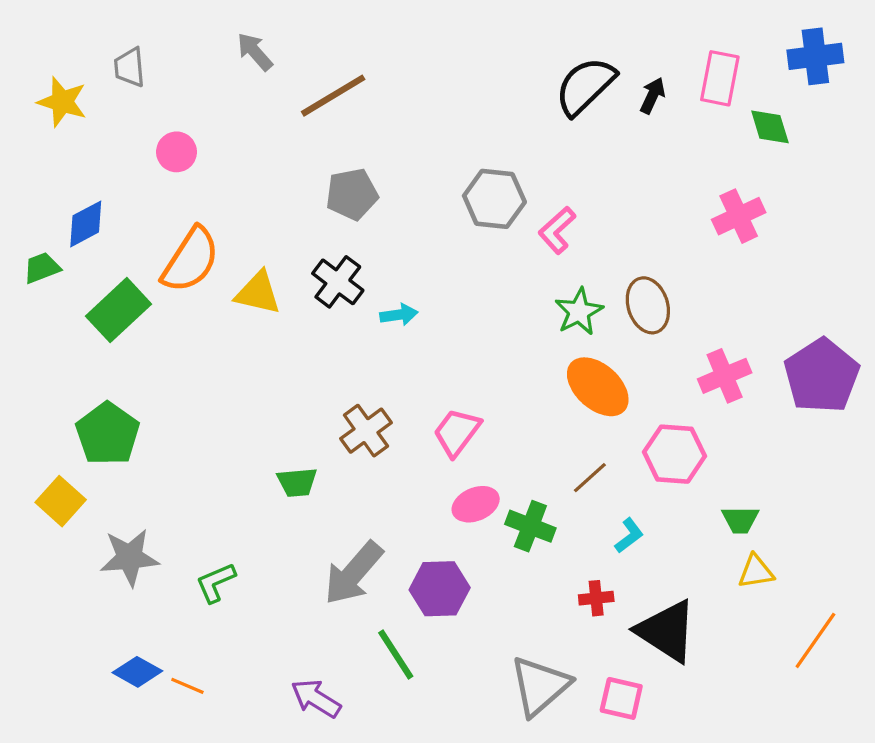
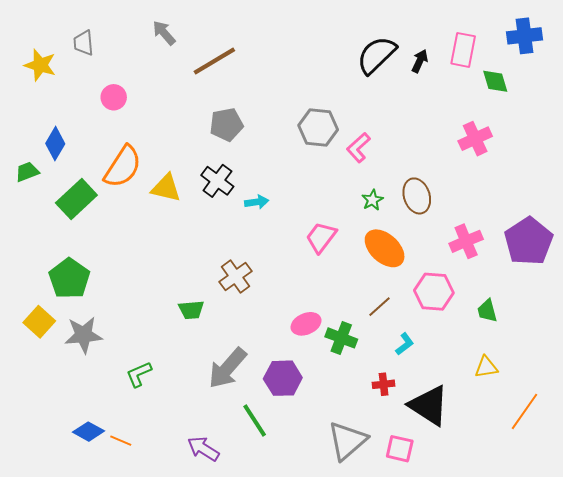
blue diamond: (86, 224) -> (55, 144), turned -32
green star: (579, 312) -> (372, 200), size x0.7
pink trapezoid: (457, 432) -> (321, 237), moved
green trapezoid: (740, 520) -> (487, 311), moved, turned 75
gray star: (130, 557) -> (83, 335), moved

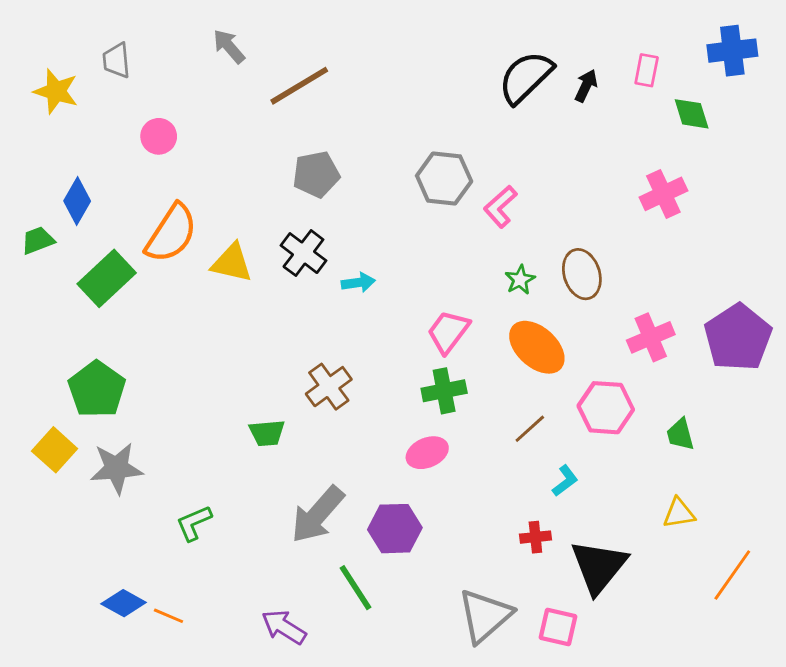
pink rectangle: (463, 50) -> (647, 70), size x0.7
green cross: (341, 338) -> (444, 391), moved, turned -32
black triangle: (429, 405) -> (599, 567), turned 36

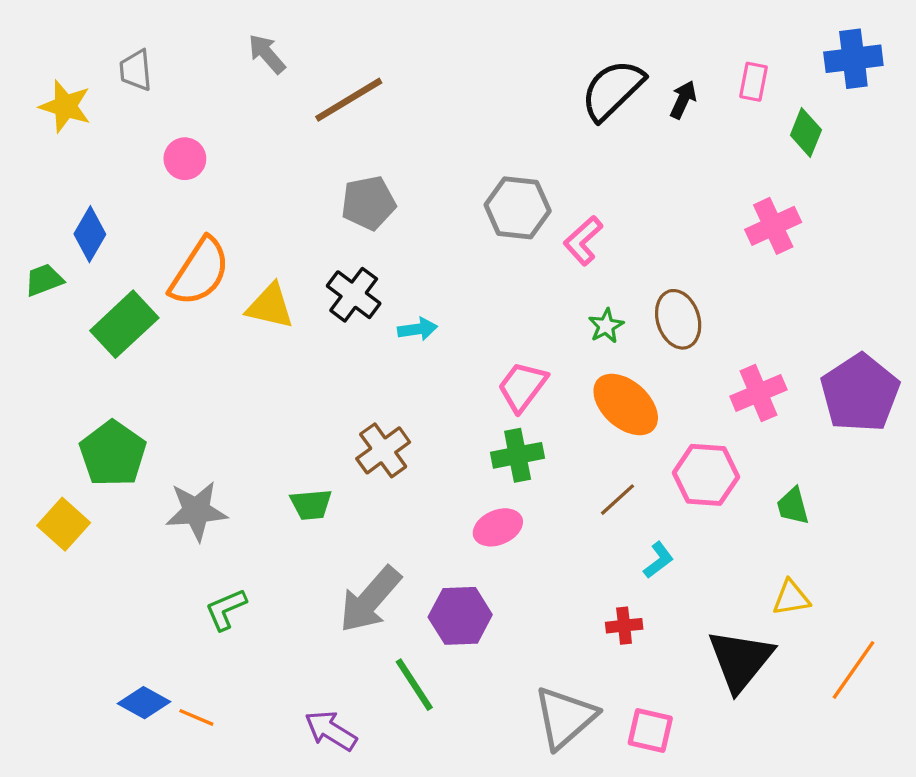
green diamond: (692, 114) -> (806, 132), turned 39
gray star: (116, 468) -> (196, 511), moved
black triangle: (599, 567) -> (740, 660), moved

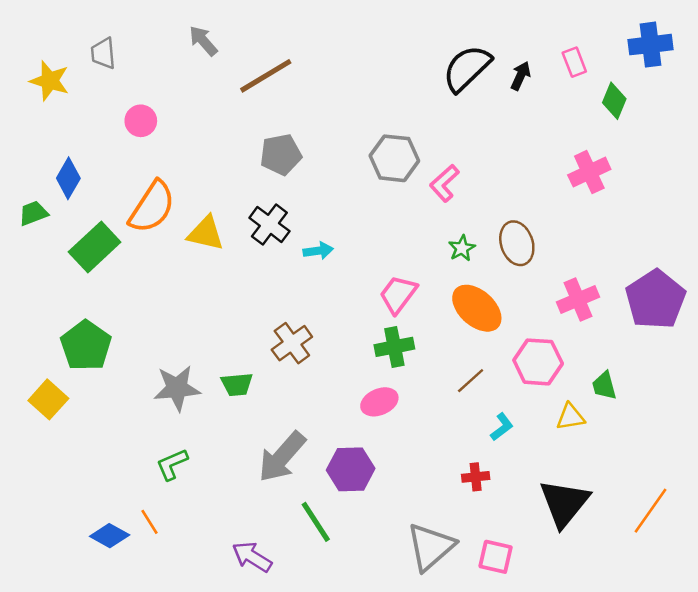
pink rectangle: (753, 82) -> (574, 62), turned -32
gray star: (196, 511) -> (177, 388), moved
yellow triangle: (791, 598) -> (571, 417), moved
orange line: (196, 717) -> (150, 522), moved, turned 35

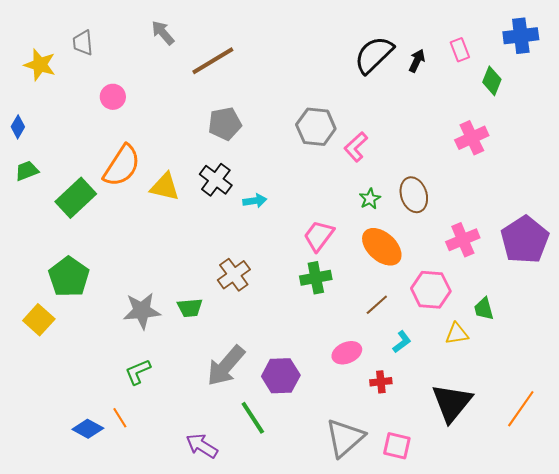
blue diamond: (68, 178) -> (18, 127), moved, size x0.7
pink ellipse: (379, 402) -> (347, 353), moved

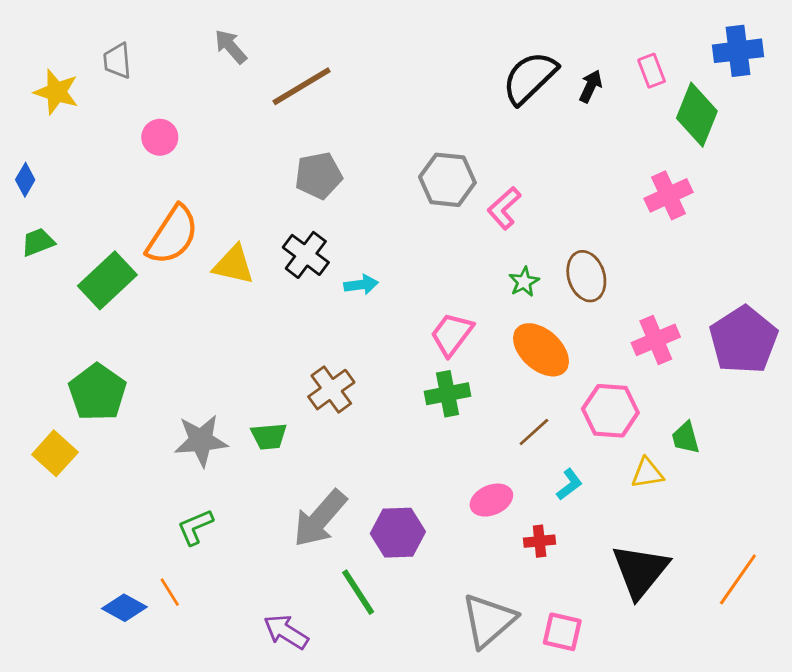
green diamond: (492, 81) -> (697, 115), size x1.5

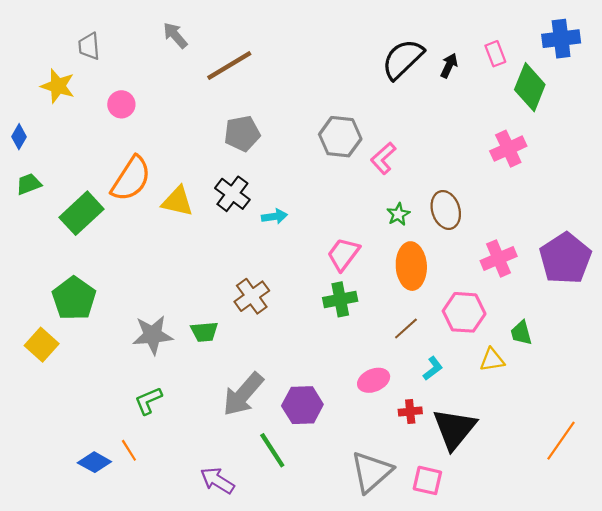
yellow star: (56, 92) -> (58, 86), moved
orange ellipse: (541, 350) -> (411, 266), turned 45
black triangle: (640, 571) -> (454, 429), moved

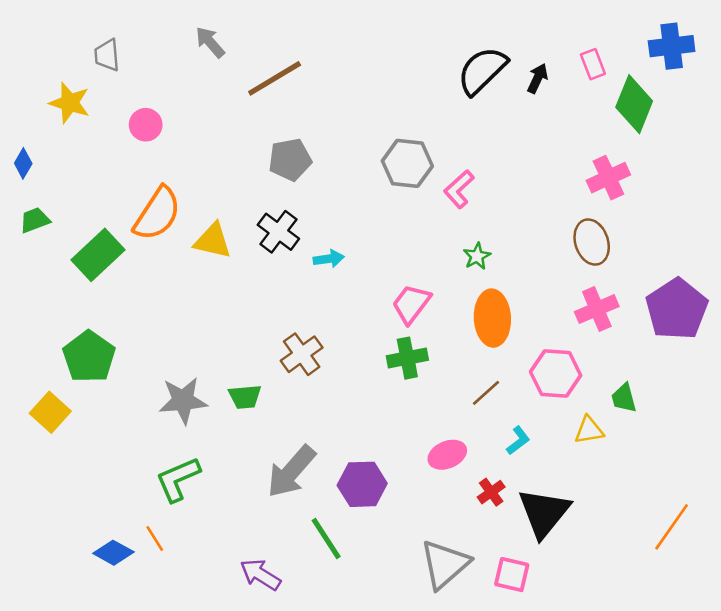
brown ellipse: (446, 210) -> (592, 242), moved
green L-shape: (148, 401) -> (178, 479), size x1.4
red cross: (410, 412) -> (491, 492), turned -30

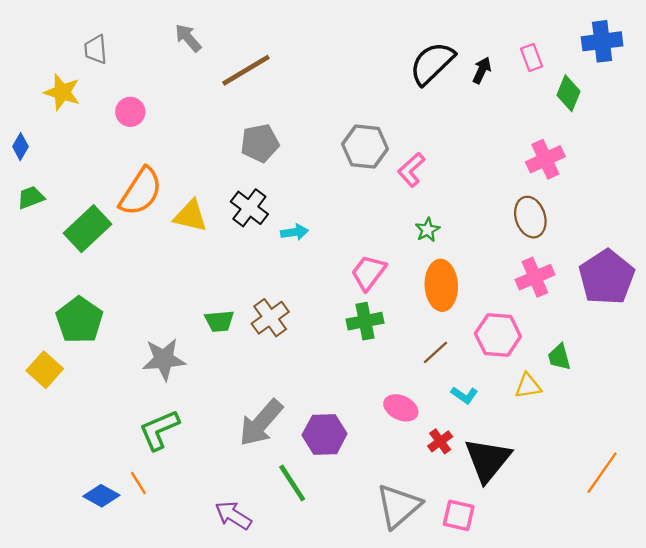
green diamond: (634, 104) -> (568, 93), size x0.7
green trapezoid: (245, 397) -> (219, 321), moved
cyan L-shape: (518, 441) -> (464, 395), turned 72
pink ellipse: (447, 455) -> (401, 408), turned 48

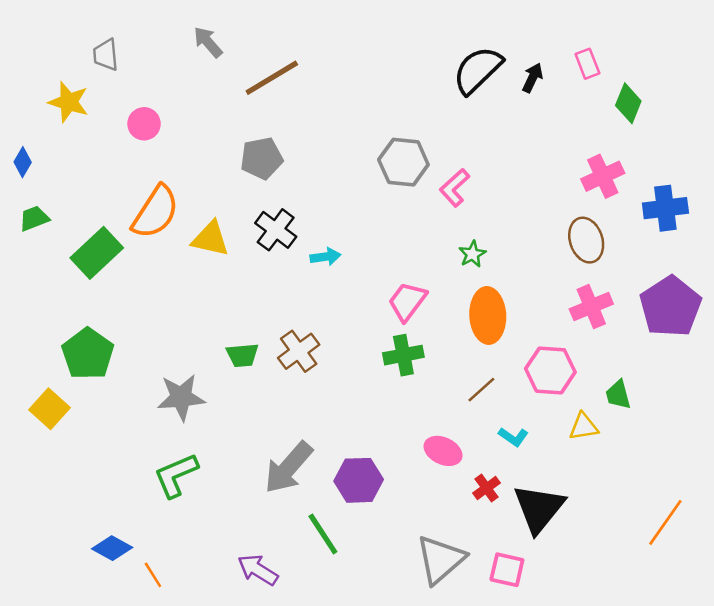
blue cross: (602, 41) -> (665, 208), moved
gray pentagon: (260, 143) -> (262, 158), moved
orange line: (138, 483) -> (153, 575), moved

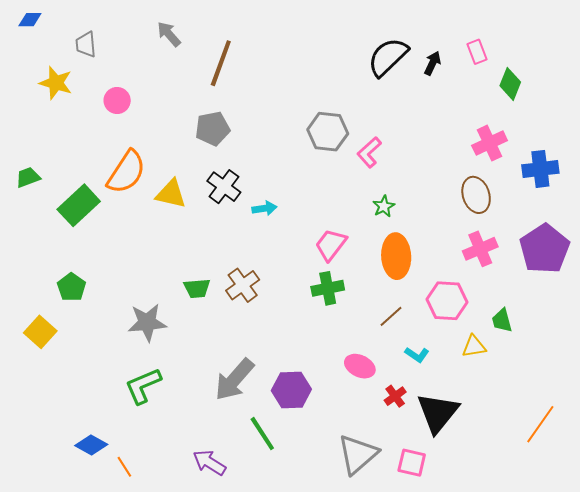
brown line: (272, 78) -> (221, 63), turned -39
blue diamond: (23, 162) -> (30, 20), moved, turned 60
green pentagon: (88, 354) -> (71, 287), size x0.7

